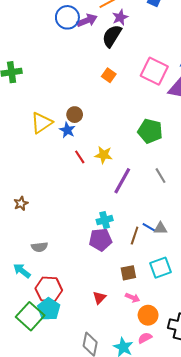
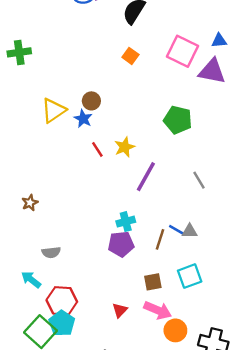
yellow star: (104, 155) -> (125, 147), turned -30
gray line: (160, 176) -> (199, 180), moved
pink arrow: (133, 298) -> (158, 310), size x1.6

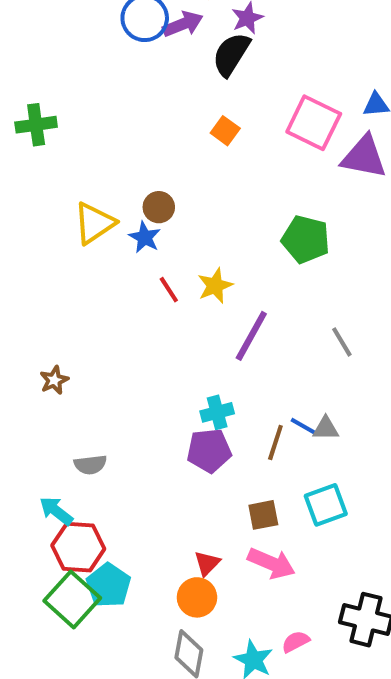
red hexagon: (62, 301) -> (78, 547), moved
orange circle: (175, 330) -> (197, 597), moved

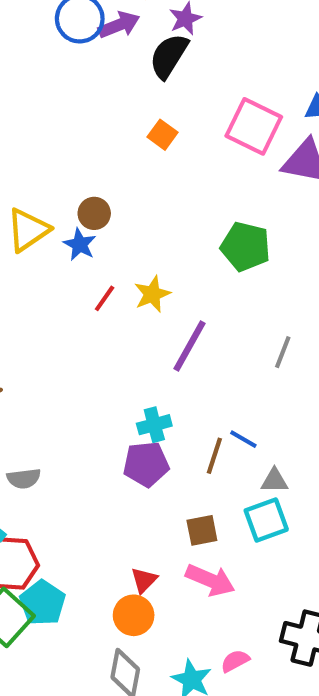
red line: (169, 290) -> (105, 298), turned 68
gray line: (342, 342) -> (283, 352), turned 52
gray triangle: (326, 428) -> (274, 481), moved

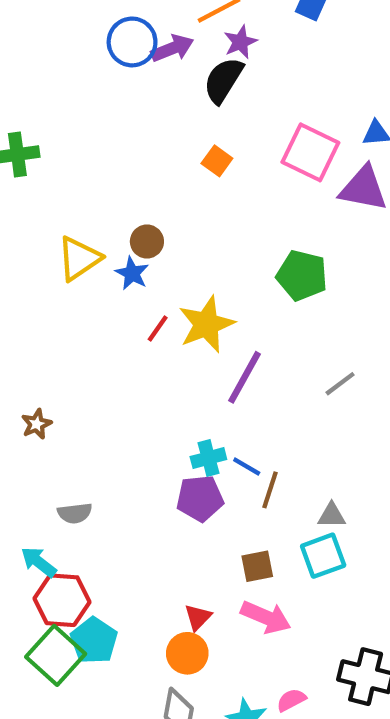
yellow star: (152, 294) -> (206, 324), size x1.5
gray line: (283, 352) -> (340, 384), turned 32
blue line: (243, 439) -> (247, 467), moved

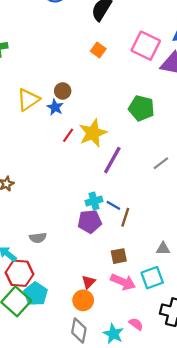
gray semicircle: (75, 513) -> (38, 238), moved
gray triangle: (332, 515) -> (163, 249), moved
cyan square: (323, 556) -> (152, 278), moved
pink semicircle: (291, 700) -> (136, 324), turned 64

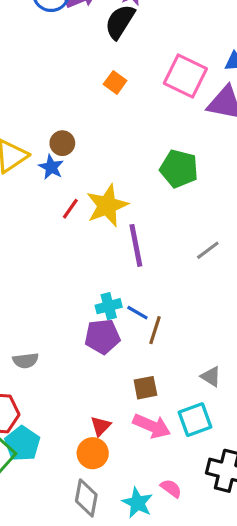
purple line: (112, 160) -> (136, 245), turned -40
gray triangle: (163, 249) -> (211, 376), turned 32

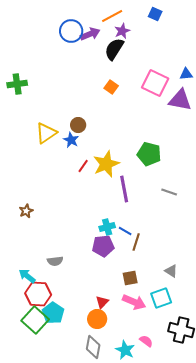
green pentagon: (179, 169) -> (149, 154), moved
gray line: (208, 250) -> (169, 192), turned 56

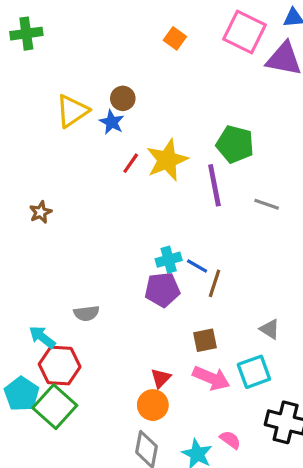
purple line: (124, 189) -> (214, 185), moved
brown star: (26, 211) -> (41, 212), moved
cyan pentagon: (53, 313) -> (22, 394), moved

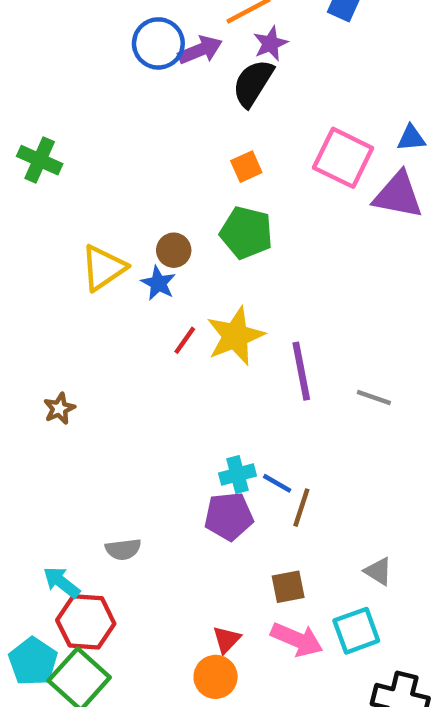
green cross: (26, 34) -> (40, 160), turned 32
orange square: (175, 38) -> (246, 167), turned 30
green pentagon: (235, 144) -> (246, 233), moved

